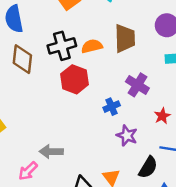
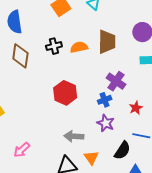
black cross: (62, 46) -> (54, 46), size x0.7
red hexagon: (74, 79) -> (65, 93), moved
blue cross: (112, 107) -> (105, 100), moved
gray arrow: (51, 152) -> (74, 136), moved

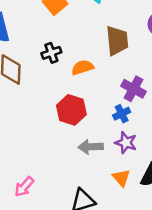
orange semicircle: (79, 47) -> (82, 67), moved
gray arrow: (74, 136) -> (91, 147), moved
orange triangle: (91, 158) -> (121, 178), moved

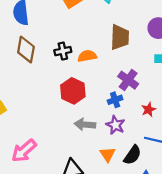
black cross: (51, 53) -> (63, 51), moved
pink arrow: (24, 187) -> (24, 151), size x1.4

